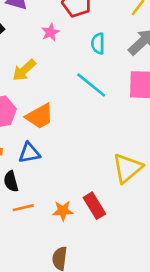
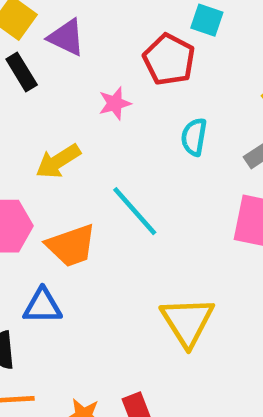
cyan line: (91, 85) -> (135, 211), moved
yellow triangle: (127, 168) -> (187, 322), moved, turned -32

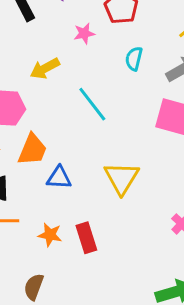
orange trapezoid: (71, 246) -> (32, 150), moved, turned -52
blue triangle: (43, 306) -> (59, 178), moved

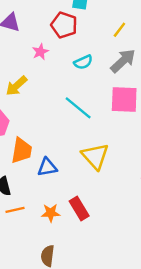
cyan semicircle: (134, 59) -> (83, 62), turned -114
cyan line: (92, 104) -> (78, 108), moved

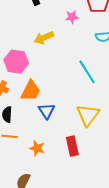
blue triangle: (47, 167) -> (47, 111), turned 48
red rectangle: (79, 208) -> (72, 146), moved

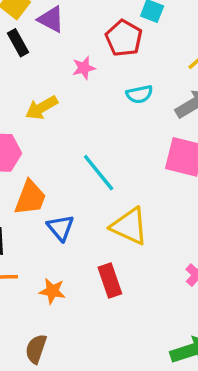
cyan line: (87, 72) -> (99, 173), moved
yellow triangle: (88, 115) -> (129, 226), turned -35

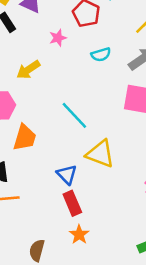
blue triangle: (61, 228) -> (67, 174), moved
red rectangle: (110, 281) -> (72, 203), moved
orange star: (52, 291) -> (79, 235), moved, turned 30

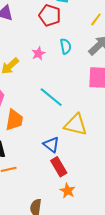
pink star: (58, 38) -> (38, 54), moved
cyan semicircle: (101, 55) -> (66, 46), turned -77

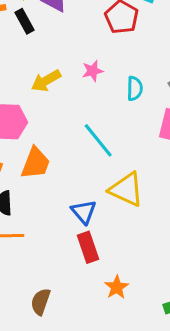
cyan semicircle: (66, 46) -> (135, 88), moved
orange star: (68, 191) -> (117, 287), moved

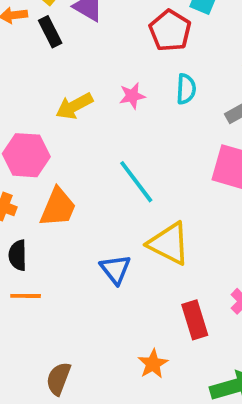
cyan semicircle: (135, 88) -> (186, 89), moved
red rectangle: (88, 247) -> (195, 320), moved

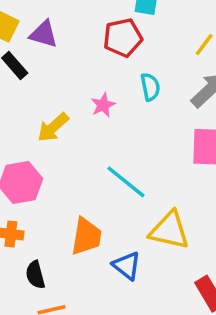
red pentagon: (170, 31) -> (123, 38), turned -30
orange trapezoid: (58, 207) -> (86, 236), moved

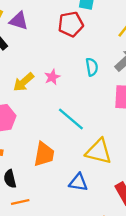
cyan semicircle: (150, 87) -> (92, 67), moved
pink star: (103, 105) -> (52, 77), moved
blue triangle: (127, 266) -> (78, 182), moved, turned -30

